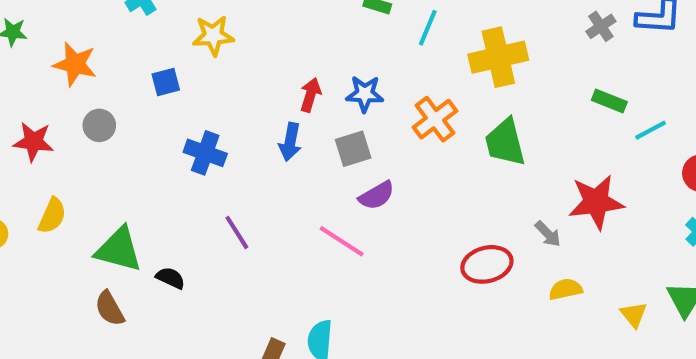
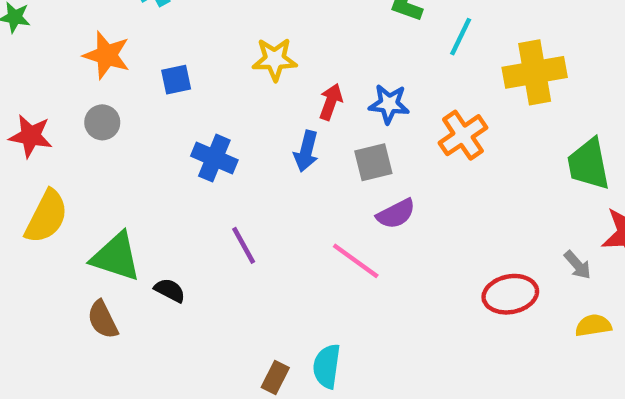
yellow star: (213, 36) -> (275, 59), moved
orange star: (75, 64) -> (107, 55), moved
green trapezoid: (505, 142) -> (589, 164), moved
yellow semicircle: (52, 216) -> (46, 217), size x1.4

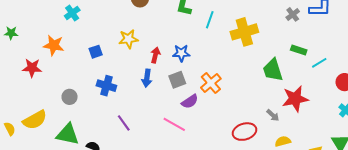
blue square: (176, 80) -> (96, 52), moved
gray circle: (102, 122) -> (70, 97), moved
orange cross: (463, 135) -> (211, 83), moved
red star: (31, 136) -> (32, 68), moved
yellow semicircle: (46, 217) -> (35, 120), turned 40

